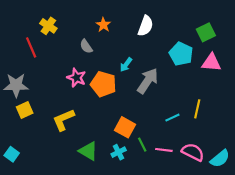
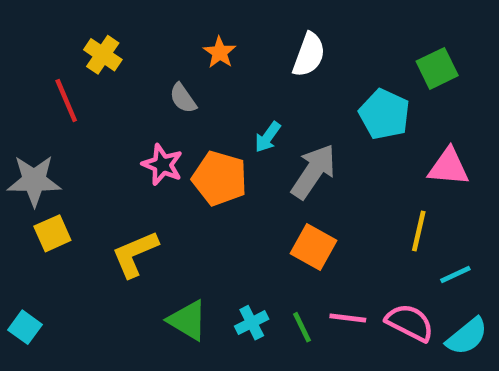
pink triangle: (211, 63) -> (449, 167), moved
cyan line: (172, 118) -> (455, 274), moved
orange square: (125, 127) -> (313, 247), moved
green line: (142, 145) -> (302, 327), moved

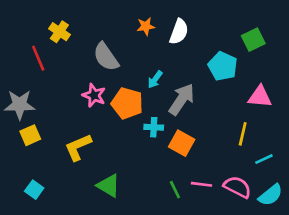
orange star: (220, 52) -> (146, 26), moved, turned 30
gray semicircle: (183, 98) -> (106, 57), size x1.6
cyan cross: (252, 323) -> (154, 127), moved, turned 30
cyan square: (25, 327) -> (34, 190), moved

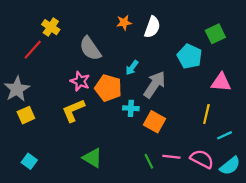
red line: (38, 58) -> (33, 50), turned 65
gray star: (20, 105) -> (17, 89), turned -30
yellow L-shape: (78, 147) -> (73, 111), moved

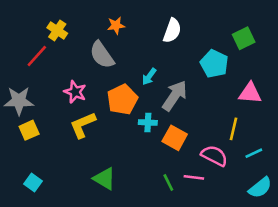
orange star: (124, 23) -> (116, 25), moved
pink star: (80, 81) -> (75, 92), moved
orange pentagon: (108, 88) -> (122, 100), turned 30
gray star: (17, 89) -> (19, 101), turned 30
pink semicircle: (202, 159) -> (214, 156), moved

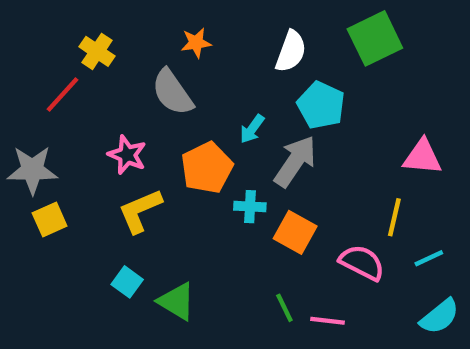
green square: (244, 38) -> (375, 38), moved, size x1.4
cyan pentagon: (214, 64) -> (321, 105), moved
pink line: (194, 177) -> (328, 321), moved
cyan square: (33, 183) -> (127, 282), moved

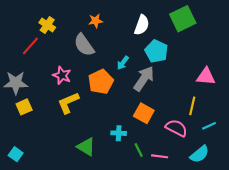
cyan cross: (250, 207) -> (119, 133), moved
cyan square: (127, 282) -> (16, 154), moved
cyan semicircle: (440, 316) -> (200, 154), moved

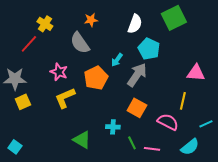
cyan line: (209, 126) -> (206, 124), moved

